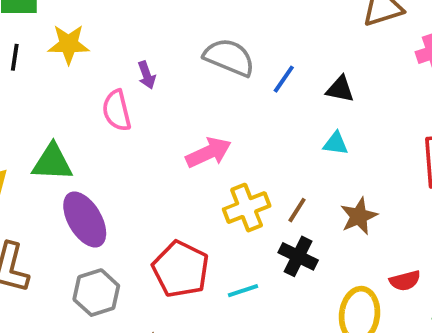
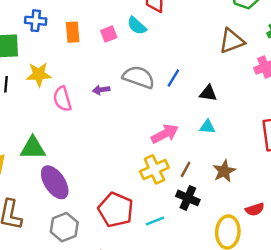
purple arrow: (147, 75) -> (101, 90), moved, turned 105
blue line: (284, 79) -> (173, 78), moved
pink semicircle: (117, 111) -> (62, 99), moved
pink arrow: (208, 153) -> (165, 134), moved

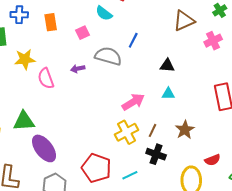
pink square: (109, 34) -> (83, 33), moved
blue line: (173, 78) -> (133, 40), moved

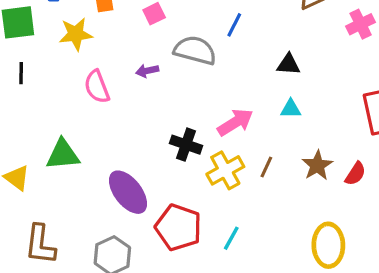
yellow star: (25, 59) -> (76, 34), moved
purple ellipse: (44, 148) -> (128, 192), moved
black cross: (156, 154) -> (186, 145), moved
red semicircle: (213, 160) -> (355, 174), moved, turned -35
cyan line: (130, 175) -> (231, 238), turned -35

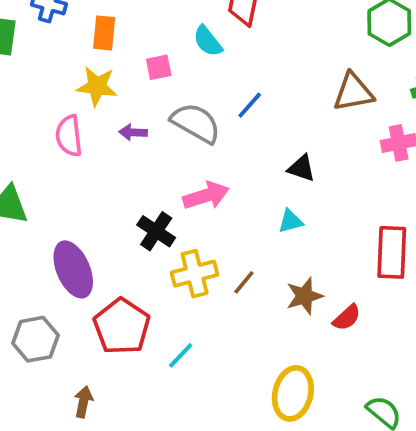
yellow star: (76, 34) -> (97, 86), moved
cyan triangle: (291, 109) -> (290, 221), turned -30
pink arrow: (235, 122) -> (206, 196), moved

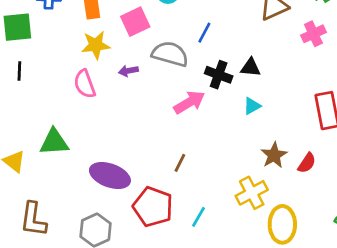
pink square: (159, 67) -> (135, 22), size x1.5
black cross: (156, 231) -> (219, 75), moved
purple ellipse: (73, 269) -> (110, 176), turned -33
yellow cross: (195, 274) -> (252, 193), moved
brown line: (244, 282) -> (180, 163), moved

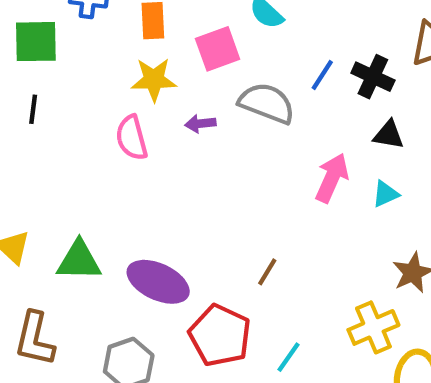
black cross: (219, 75) -> (373, 77), moved
pink arrow: (189, 102) -> (332, 178), moved, turned -40
green triangle: (54, 142) -> (79, 261), moved

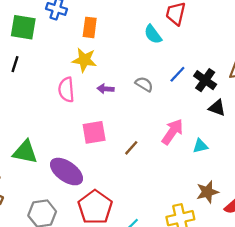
pink square: (218, 49) -> (94, 132), moved
gray semicircle: (267, 103) -> (144, 84), size x0.6
black triangle: (389, 135) -> (217, 108), moved
brown line: (267, 272) -> (131, 148), moved

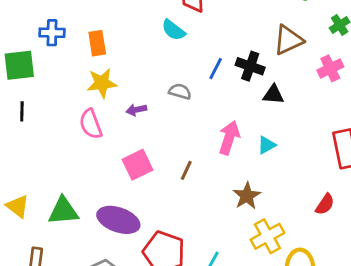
brown star: (207, 192) -> (247, 196), moved

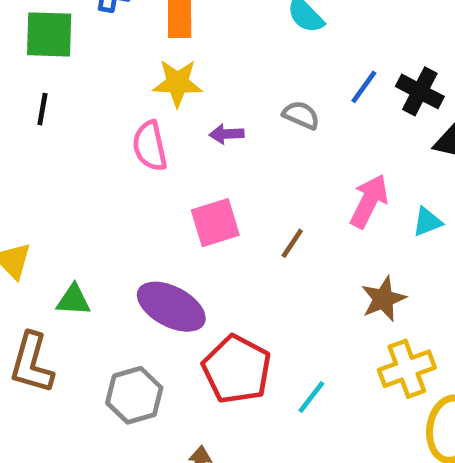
green triangle: (63, 211) -> (73, 300), moved, size x0.7

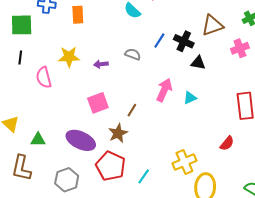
yellow star: (177, 83) -> (69, 57), moved
pink semicircle: (150, 146) -> (44, 78), moved
brown star: (383, 299) -> (118, 133), moved

